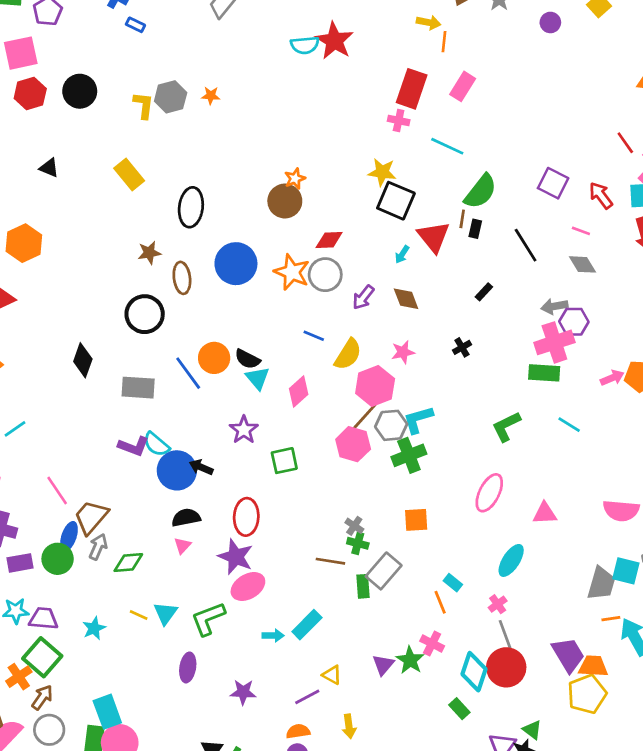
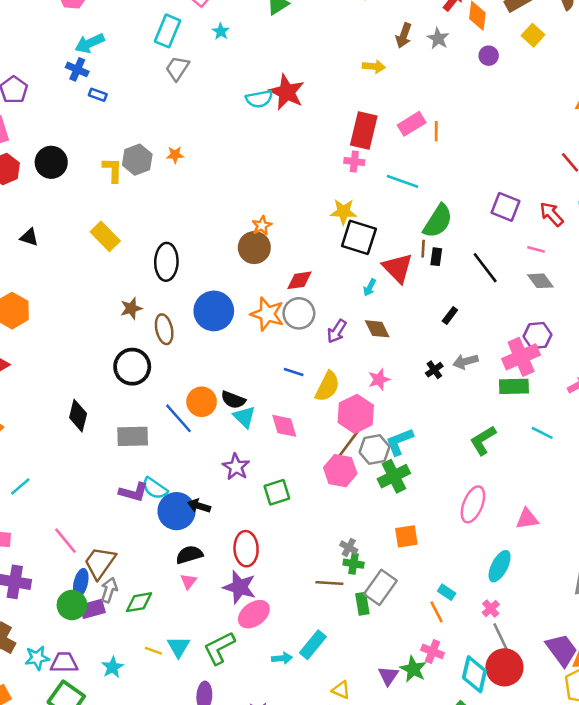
orange line: (444, 42) -> (436, 131), moved
pink rectangle: (463, 86) -> (412, 124), turned 32
gray arrow: (554, 306) -> (465, 361), moved
pink diamond: (299, 391) -> (284, 426), turned -60
purple rectangle: (20, 563) -> (92, 609), moved

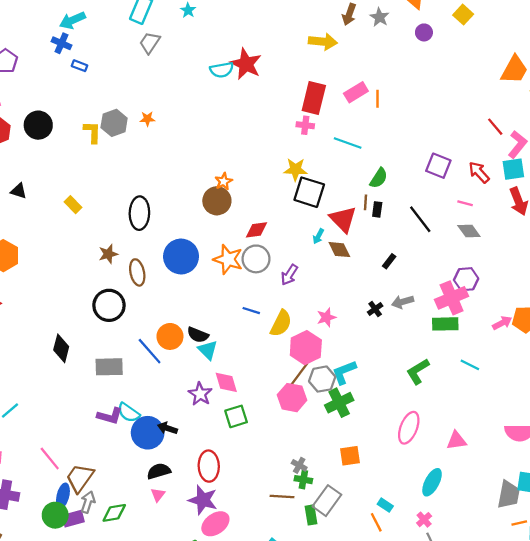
yellow arrow: (374, 66) -> (323, 42), size x1.4
green semicircle: (438, 221) -> (379, 178), size x0.7
yellow rectangle: (105, 236) -> (73, 205), moved, size x0.7
brown diamond: (377, 329) -> (339, 250), moved
pink diamond: (284, 426) -> (226, 382), moved

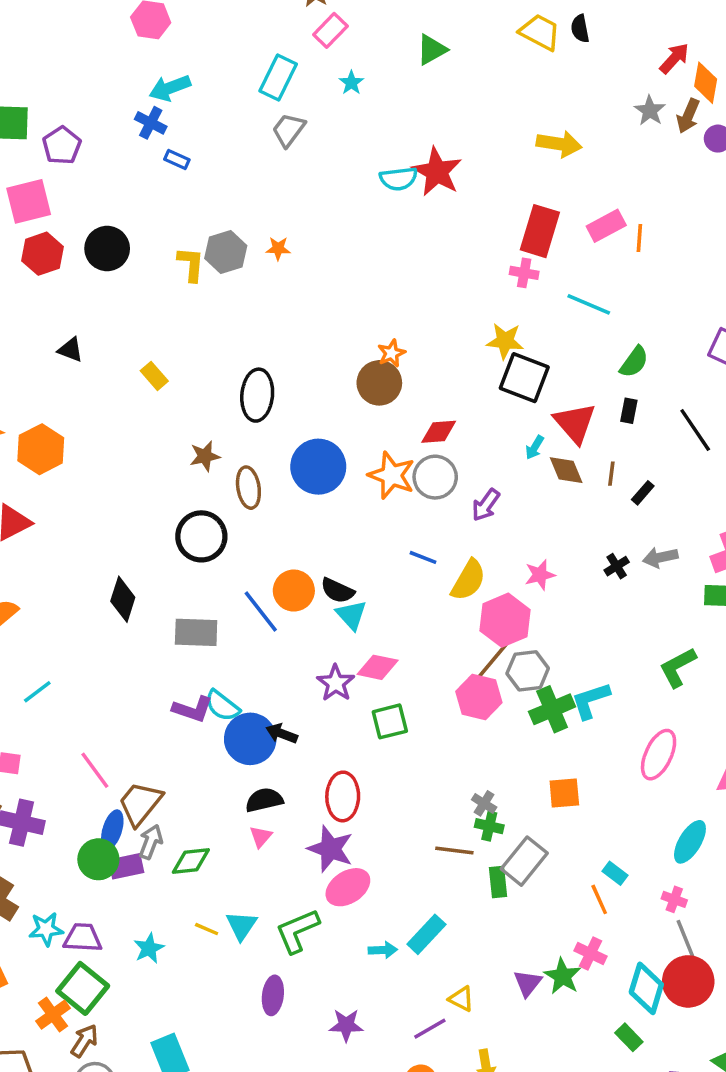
brown arrow: (349, 14) -> (688, 116), moved
brown line: (366, 202) -> (611, 474), moved
cyan L-shape: (344, 372) -> (590, 700), moved
pink diamond: (226, 382) -> (378, 667), turned -65
pink cross: (424, 520) -> (674, 899), turned -32

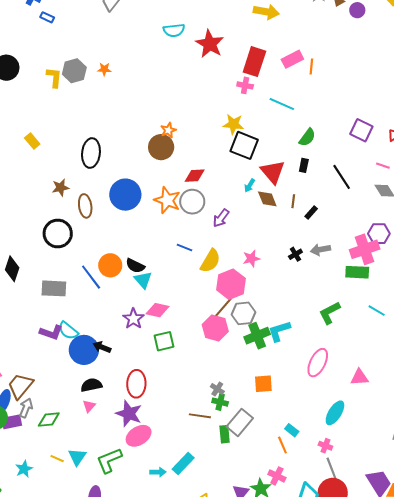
red star: (437, 172) -> (210, 44), moved

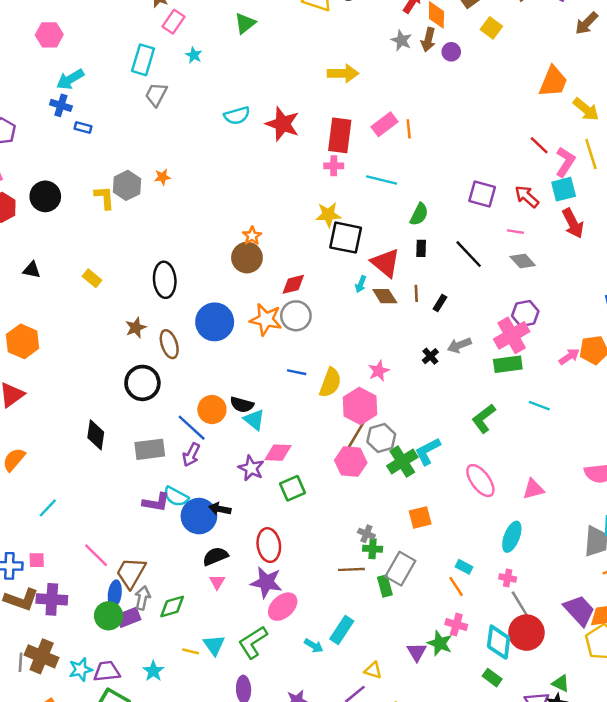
purple arrow: (221, 218) -> (191, 455), moved
pink ellipse: (318, 363) -> (480, 481), turned -52
cyan arrow: (158, 472) -> (314, 646), turned 42

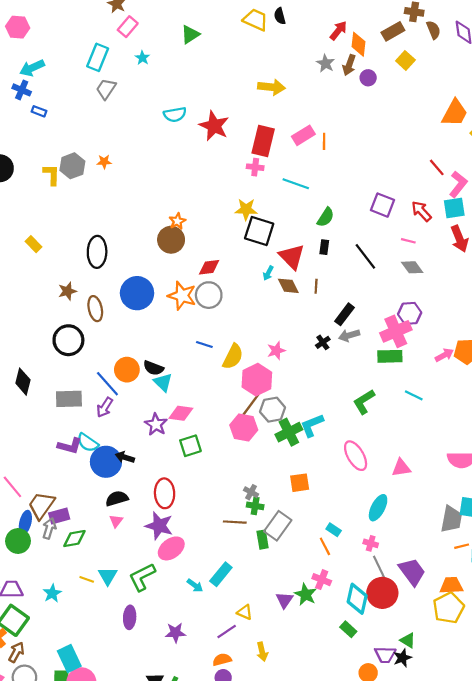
black rectangle: (440, 303) -> (345, 314), moved, size x1.5
purple trapezoid: (579, 610) -> (412, 572), moved
purple rectangle: (128, 617) -> (59, 516), moved

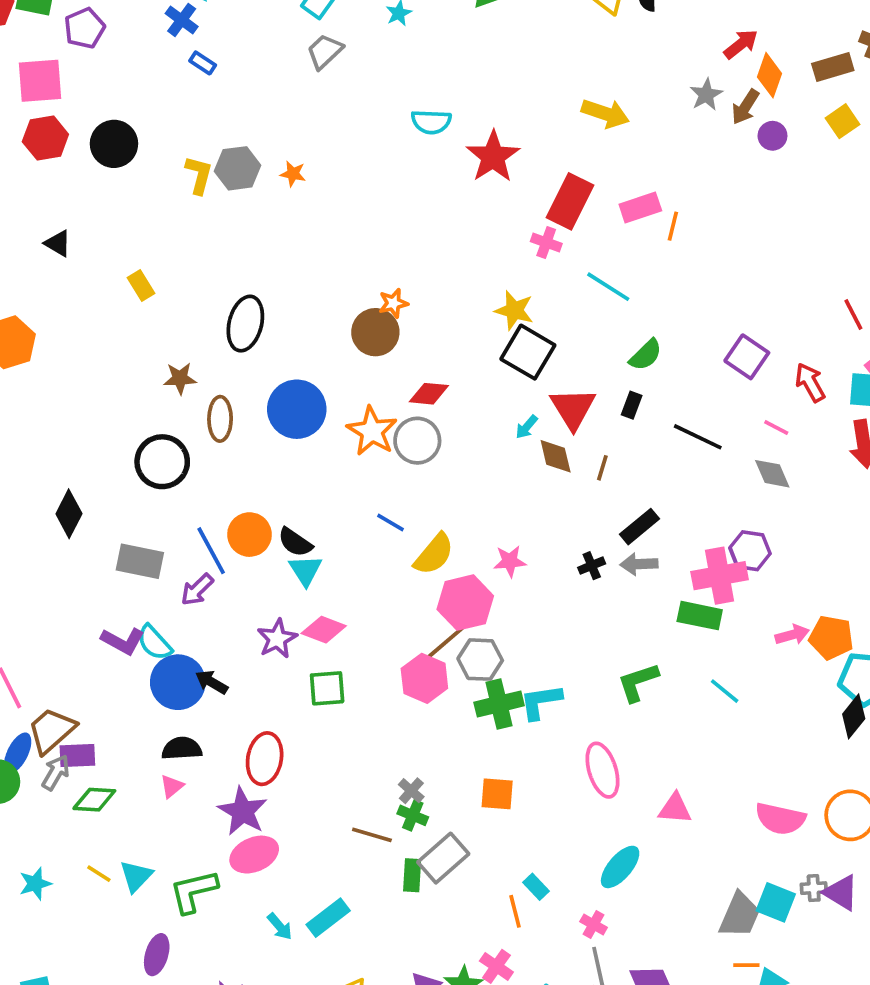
black line: (365, 256) -> (698, 437), turned -40

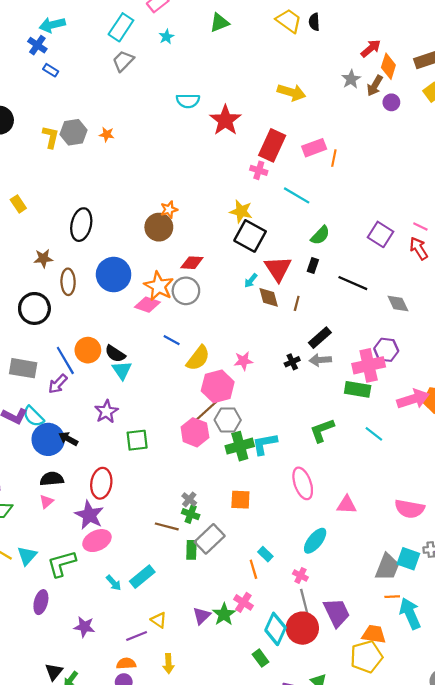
pink line: (776, 427) -> (420, 226), moved
pink diamond: (324, 630) -> (147, 305), moved
pink arrow: (792, 635) -> (413, 399), size x1.6

